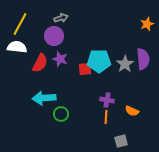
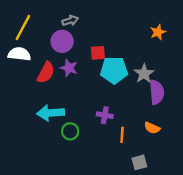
orange star: (147, 24) -> (158, 32), moved
purple semicircle: (143, 59) -> (157, 92), moved
red square: (85, 69) -> (98, 53), moved
purple cross: (107, 100) -> (105, 115), moved

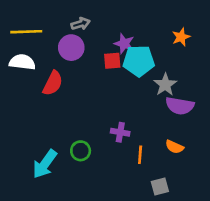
yellow line: (23, 28) -> (26, 32), turned 60
purple star: (69, 68) -> (124, 44), moved
cyan pentagon: (114, 70) -> (139, 61), moved
purple semicircle: (157, 92) -> (180, 106), turned 105
cyan arrow: (51, 113) -> (45, 164), moved, turned -50

